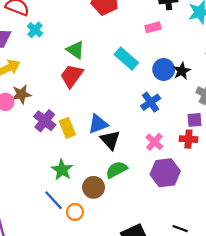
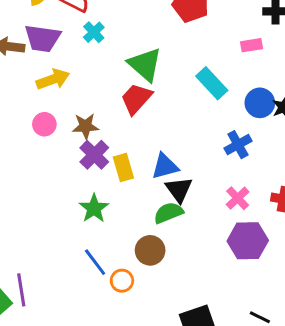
green triangle: (75, 50) -> (145, 64), size x1.4
brown star: (21, 94) -> (85, 126), moved
green star: (62, 170) -> (94, 208), moved
green semicircle: (116, 170) -> (168, 213), moved

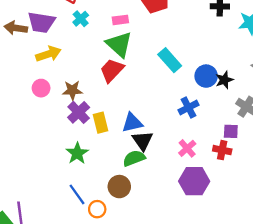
pink rectangle: (251, 45) -> (120, 20), moved

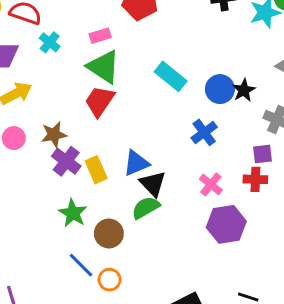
brown circle: (119, 187) -> (109, 233), moved

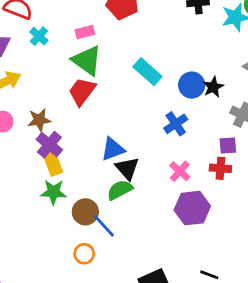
yellow rectangle: (96, 170) -> (53, 164), moved
green star: (73, 213) -> (53, 192), turned -30
blue line: (81, 265) -> (104, 226), moved

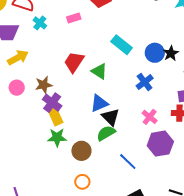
green triangle: (87, 60) -> (99, 71), moved, size x0.7
blue line: (104, 226) -> (128, 162), moved

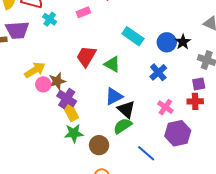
yellow arrow: (18, 58) -> (35, 70), moved
pink circle: (17, 88) -> (43, 84), moved

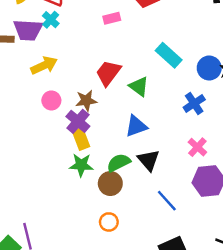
cyan cross: (50, 19) -> (51, 20), moved
yellow arrow: (35, 70) -> (44, 65), moved
brown star: (57, 81) -> (86, 101), moved
black triangle: (126, 109) -> (148, 160), moved
green semicircle: (123, 126) -> (119, 163), moved

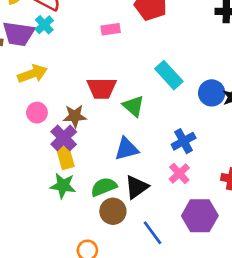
red trapezoid: (108, 73) -> (102, 88), turned -132
blue cross: (194, 103) -> (184, 141), moved
pink cross: (197, 147) -> (179, 173), moved
black triangle: (148, 160) -> (137, 187), turned 30
brown circle: (110, 184) -> (113, 211), moved

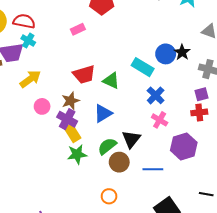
cyan rectangle: (169, 75) -> (143, 67), moved
blue triangle: (127, 149) -> (103, 113), moved
blue line: (152, 233) -> (153, 169), turned -36

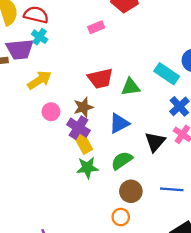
green triangle: (111, 81) -> (130, 87), turned -36
black triangle: (131, 139) -> (155, 142), moved
brown circle: (119, 162) -> (131, 191), moved

